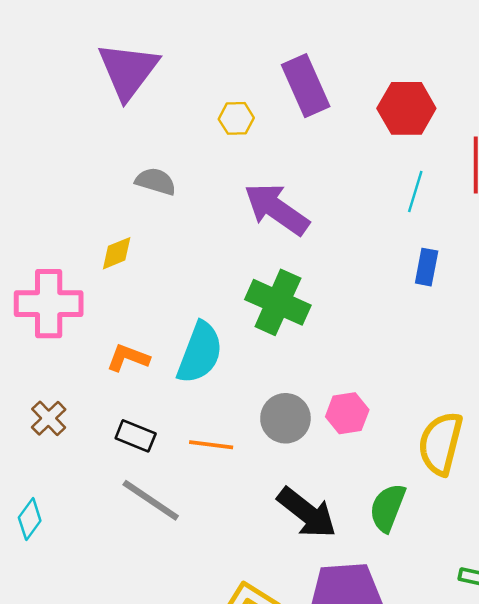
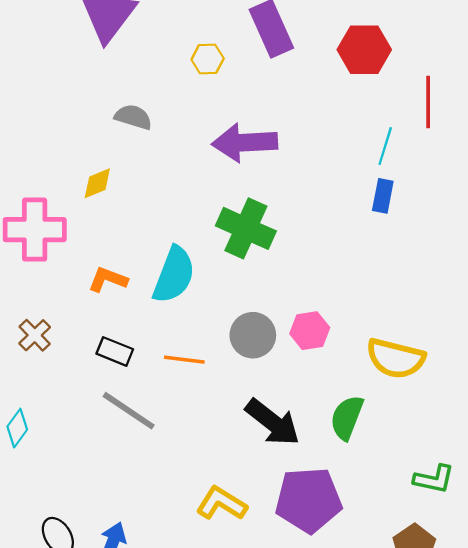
cyan line: (415, 191) -> (385, 146), moved
purple arrow: (277, 209) -> (245, 143), turned -38
yellow semicircle: (440, 443) -> (396, 358), turned -90

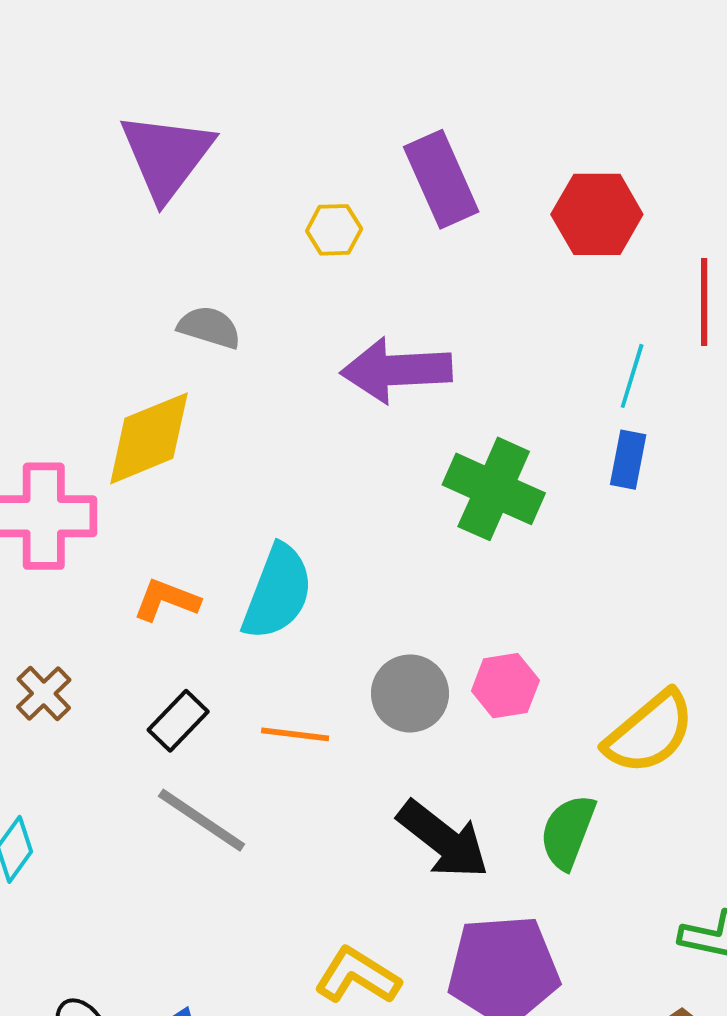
yellow diamond: (97, 183) -> (149, 438), size x1.8
green cross: (246, 228) -> (494, 489), moved
black rectangle: (115, 351) -> (178, 721), turned -68
yellow semicircle: (396, 358) -> (650, 732), turned -54

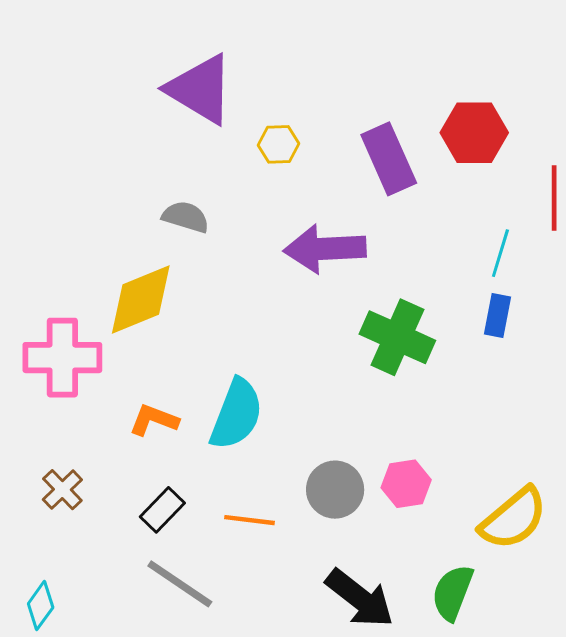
purple triangle: (166, 156) -> (200, 89), moved, turned -36
purple rectangle: (441, 179) -> (389, 159), moved

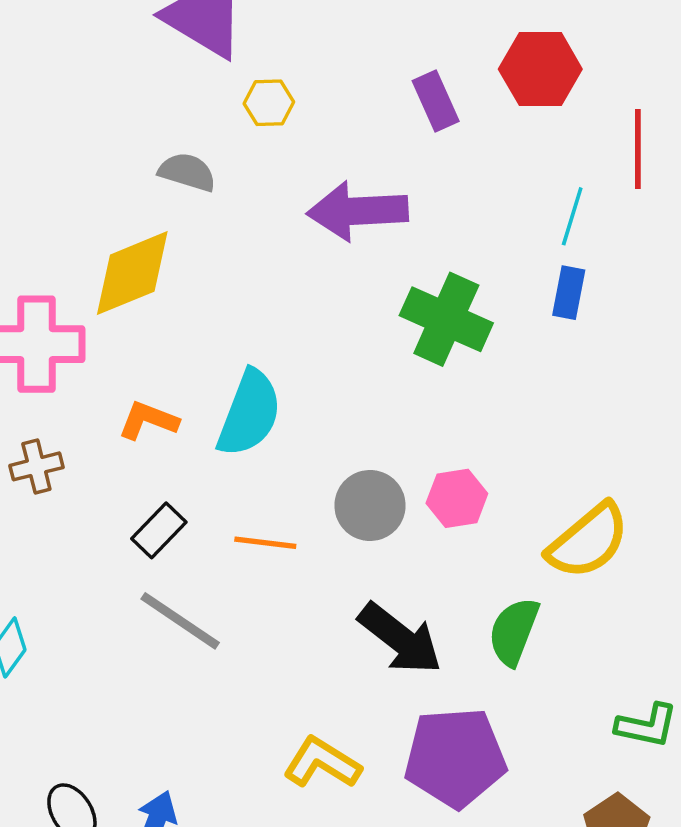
yellow hexagon: (278, 144) -> (269, 103), moved
purple rectangle: (389, 159) -> (436, 101), size x0.7
brown cross: (62, 490) -> (36, 466), moved, turned 30

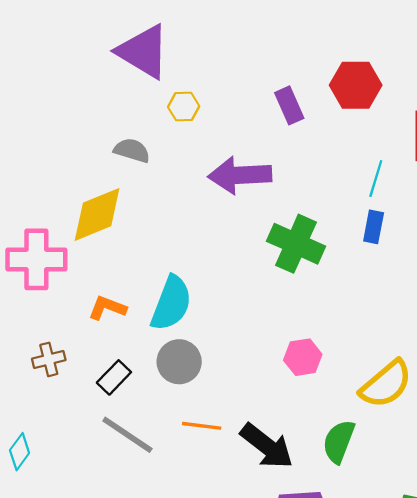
brown cross: (36, 466) -> (49, 359), moved
gray circle: (370, 506) -> (179, 362), moved
orange line: (265, 543) -> (202, 426), moved

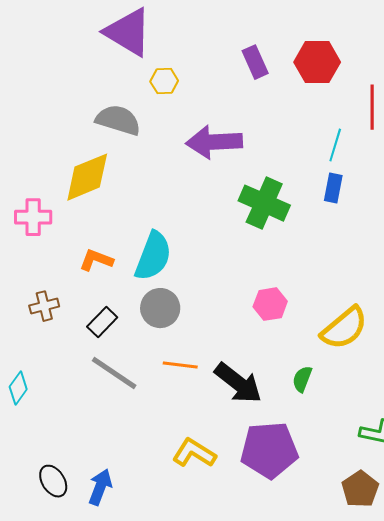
purple rectangle: (289, 105) -> (255, 62), moved
gray semicircle: (132, 150) -> (118, 120), size x1.4
pink cross: (36, 259) -> (33, 217), size x0.7
green semicircle: (339, 442) -> (302, 379), size x0.7

